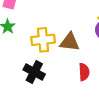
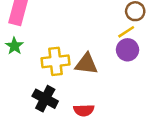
red semicircle: (84, 72) -> (84, 110), moved, turned 91

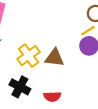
yellow cross: (56, 61) -> (29, 56), turned -30

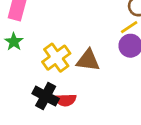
red semicircle: (52, 97) -> (66, 100), moved

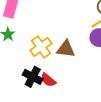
red semicircle: (66, 100) -> (48, 80), turned 42

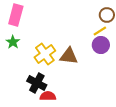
red semicircle: (48, 80) -> (48, 96), moved, turned 140

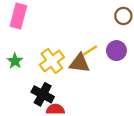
yellow line: (100, 31) -> (90, 51), moved
green star: (13, 42) -> (15, 61), moved

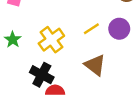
brown triangle: (80, 63) -> (95, 65), moved, turned 30

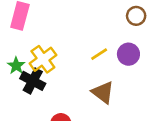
yellow cross: (51, 40) -> (43, 59), moved
black cross: (42, 75) -> (33, 81), moved

